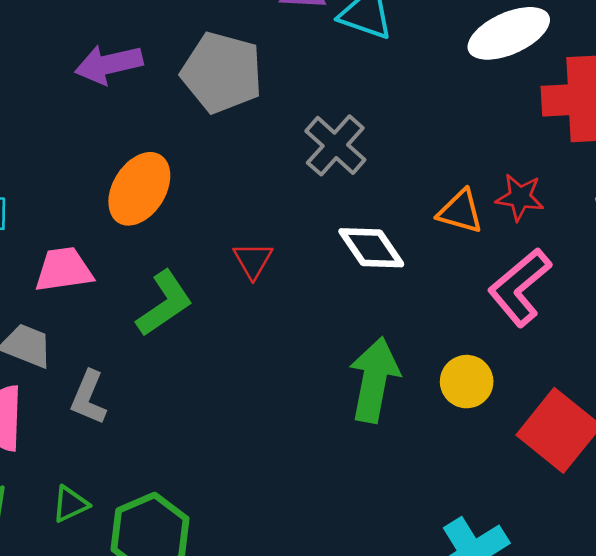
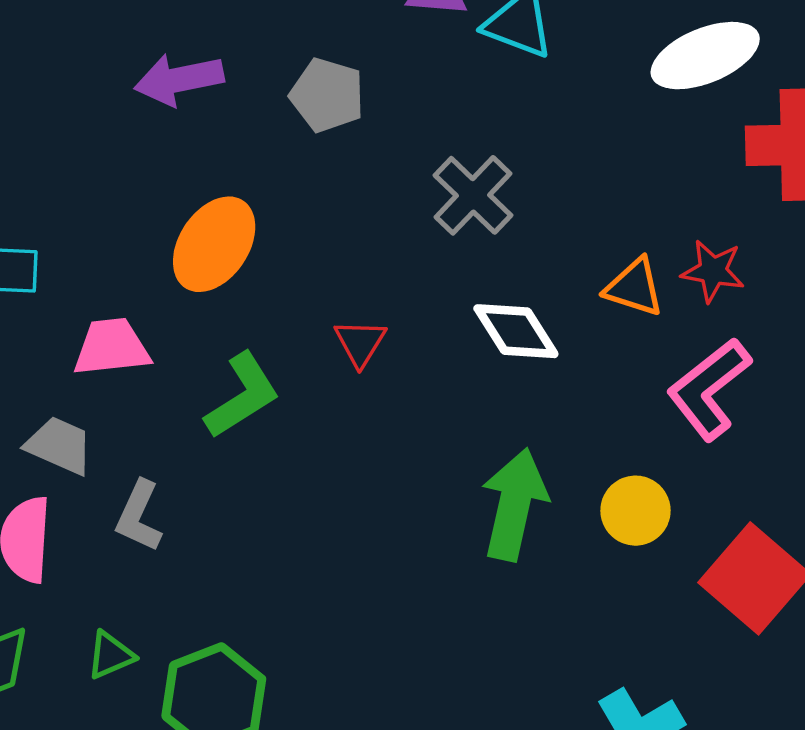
gray pentagon: (222, 73) -> (327, 95), size x0.7

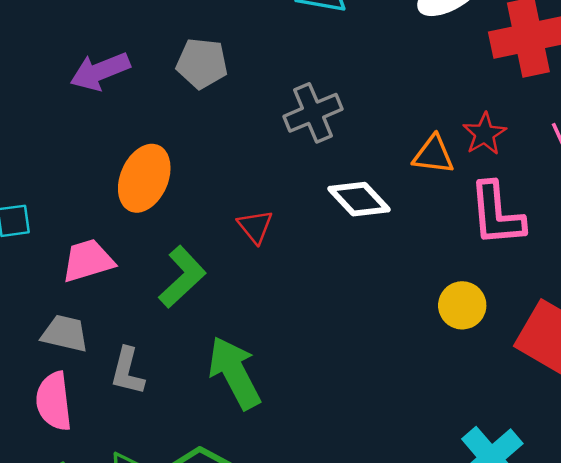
gray cross: (473, 195) -> (313, 113), turned 34
red star: (713, 271) -> (484, 134), turned -30
pink L-shape: (709, 389) -> (497, 214), turned -46
green arrow: (514, 504) -> (235, 373), moved, turned -30

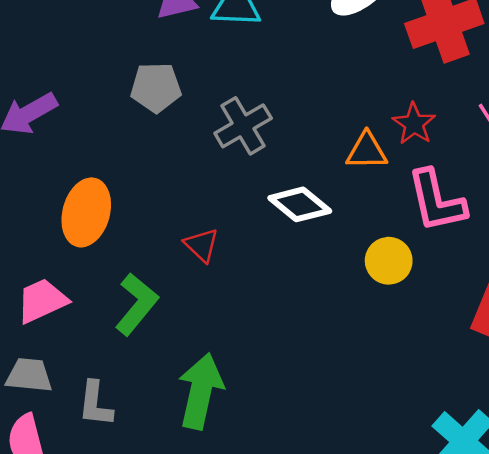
gray pentagon: (202, 63) -> (156, 87), moved
yellow circle: (462, 305) -> (389, 261), moved
green arrow: (235, 373) -> (201, 391), turned 48

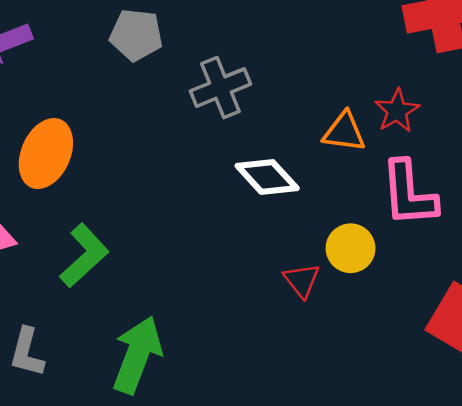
red triangle: (201, 245) -> (302, 280), moved

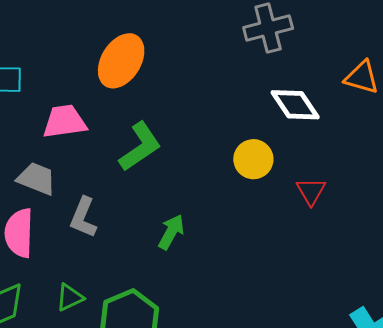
yellow circle: (351, 248) -> (253, 159), moved
green arrow: (137, 355) -> (171, 232), size x0.6

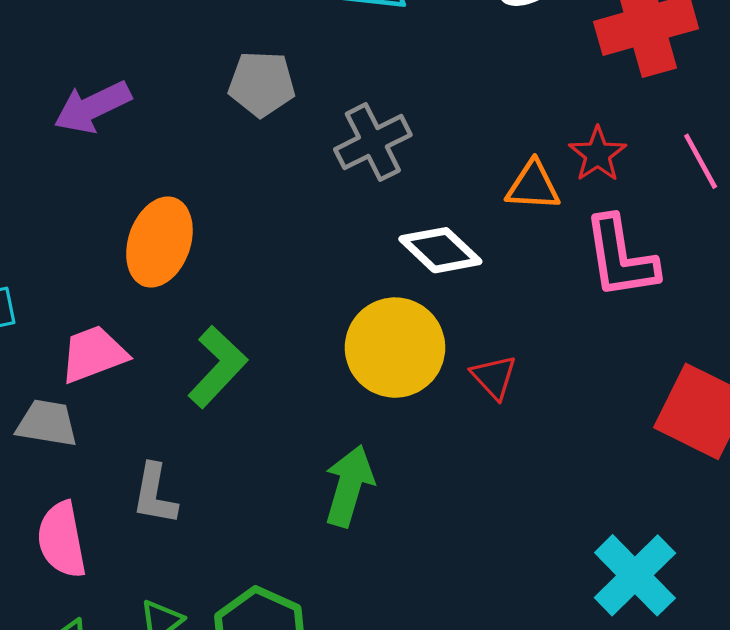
yellow circle: (253, 159) -> (395, 348), size x1.6
gray trapezoid: (37, 179) -> (47, 423), moved
green arrow: (171, 232) -> (349, 486), moved, size x1.4

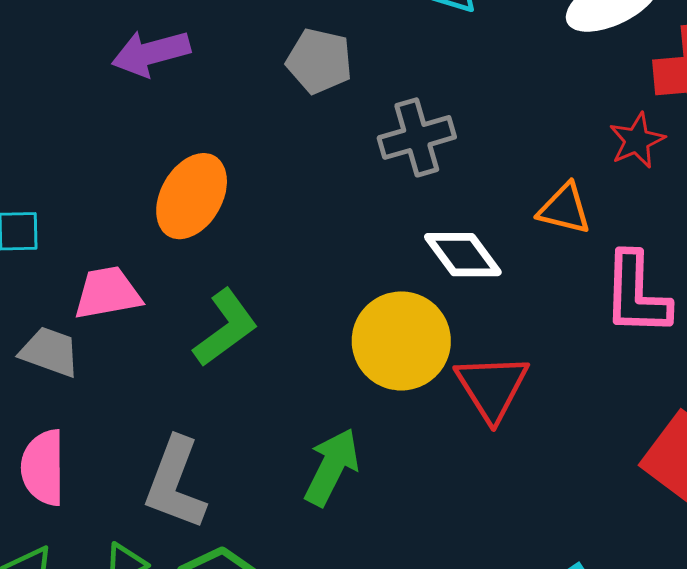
red star: (598, 154) -> (637, 140), moved
red triangle: (494, 377) -> (492, 387), size x1.6
gray L-shape: (155, 494) -> (175, 483), moved, size x1.5

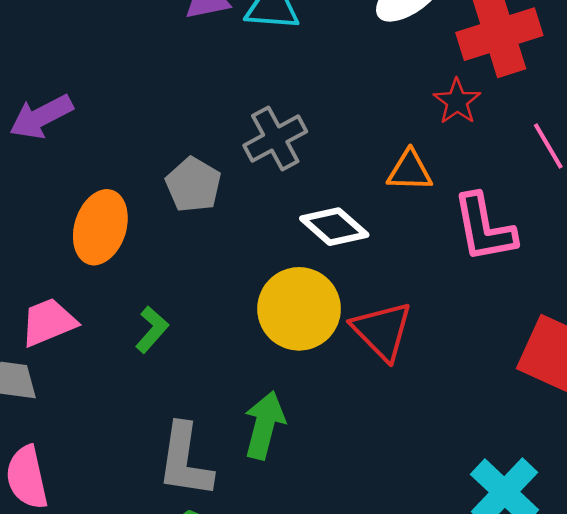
gray pentagon: (319, 61) -> (193, 185), moved, turned 30
green L-shape: (226, 328) -> (152, 330), size x0.7
gray L-shape: (175, 483) -> (185, 461), moved

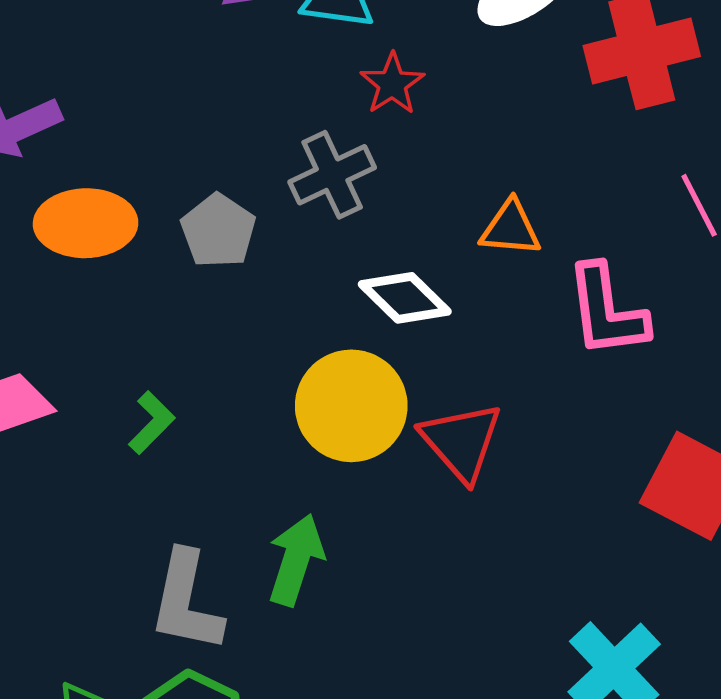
red star: (457, 101) -> (392, 84), moved
orange ellipse: (100, 227) -> (86, 223), moved, turned 68

